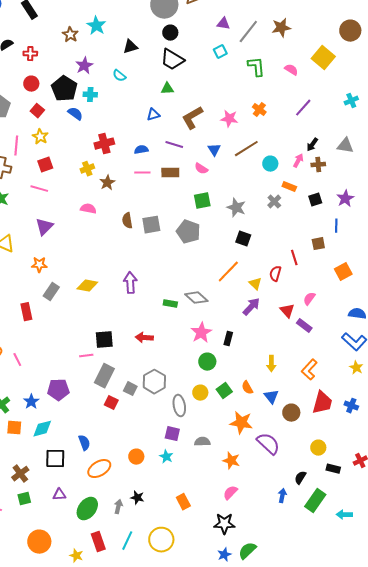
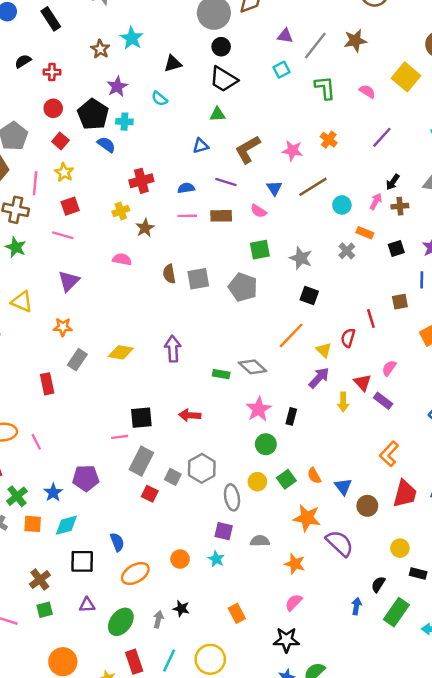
yellow arrow: (271, 364) -> (343, 402), moved

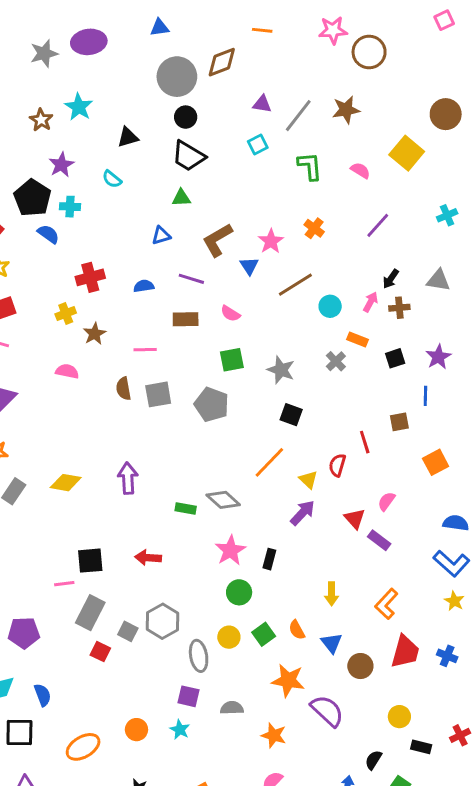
pink star: (292, 151) -> (271, 241), turned 30
blue triangle: (274, 188) -> (249, 266), moved
pink line: (187, 216) -> (145, 350), moved
yellow arrow: (343, 402) -> (332, 594), moved
blue semicircle: (117, 542) -> (43, 695), moved

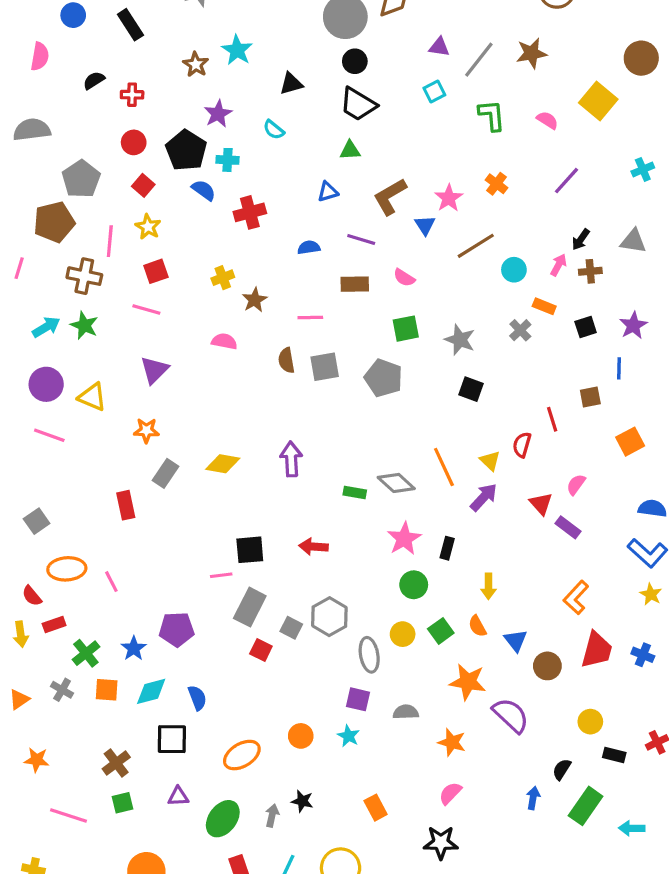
red cross: (90, 277) -> (250, 212), moved
orange line: (269, 462) -> (444, 467), moved, turned -69
yellow arrow: (332, 594) -> (488, 586), moved

